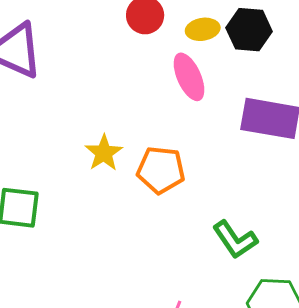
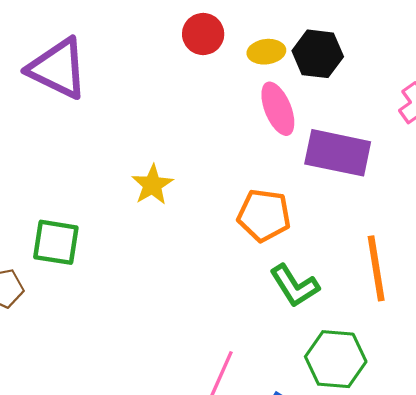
pink ellipse: (189, 77) -> (278, 109), moved
orange pentagon: (161, 170) -> (264, 215), moved

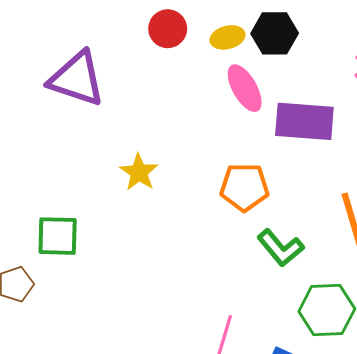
purple triangle: (58, 68) -> (77, 79), moved

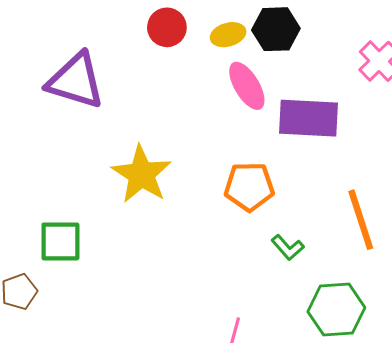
yellow star: (139, 172) -> (141, 174), size x1.5
green L-shape: (281, 248) -> (288, 247), size x0.7

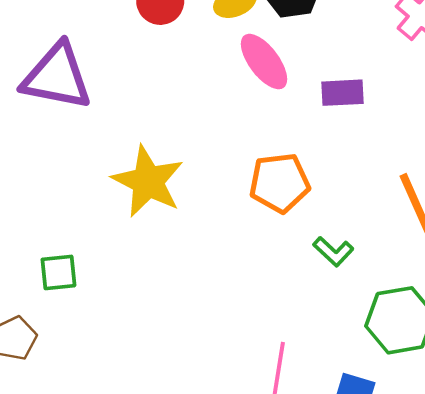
purple rectangle: (309, 118) -> (342, 93), size x0.6
green square: (60, 241) -> (58, 272), size x0.7

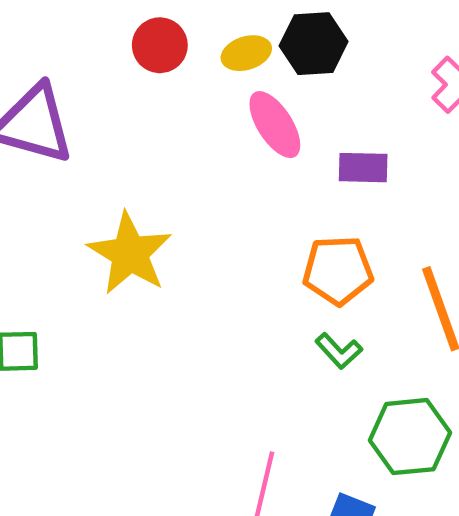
orange pentagon: (279, 183) -> (338, 270), moved

